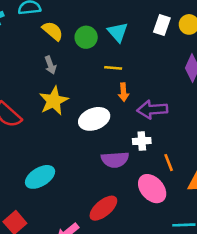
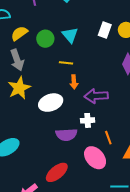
yellow semicircle: (53, 31) -> (19, 33), turned -78
gray arrow: (50, 65) -> (17, 60), size x1.5

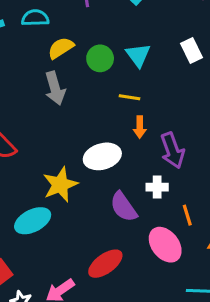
white rectangle: (105, 30) -> (191, 51), turned -49
yellow star: (19, 88) -> (60, 185), moved
purple arrow: (96, 96) -> (172, 150), turned -110
purple semicircle: (66, 135) -> (124, 207), turned 55

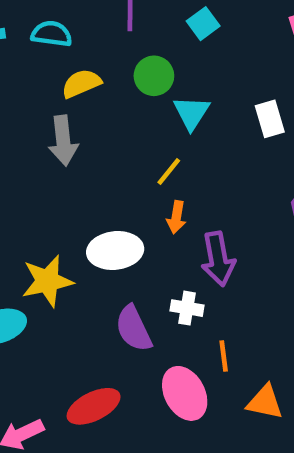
green circle: (100, 58) -> (154, 76), moved
yellow line: (129, 97) -> (169, 172), turned -70

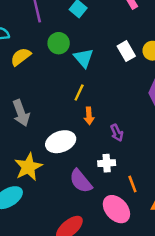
gray arrow: (63, 141) -> (21, 113), moved
purple arrow: (218, 259) -> (117, 133), size x0.6

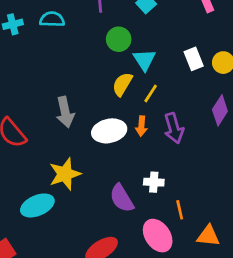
yellow semicircle: (21, 57) -> (122, 84), moved, turned -30
yellow line: (79, 92) -> (151, 93), moved
purple arrow: (117, 133) -> (174, 128), moved, size x1.5
white ellipse: (61, 142) -> (109, 131), moved

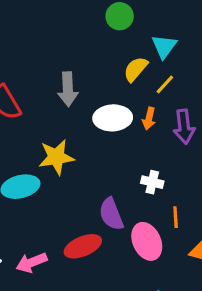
green circle: (119, 39) -> (120, 16), moved
purple semicircle: (122, 198) -> (111, 214), moved

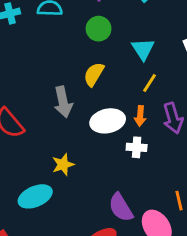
yellow semicircle: (136, 69) -> (94, 74), moved
yellow star: (56, 157) -> (63, 165), size x0.7
white cross: (152, 182) -> (137, 147), moved

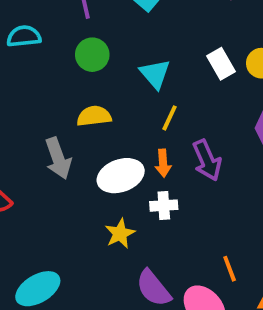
yellow semicircle: (94, 74) -> (94, 116), turned 60
yellow star: (63, 165) -> (120, 234), moved

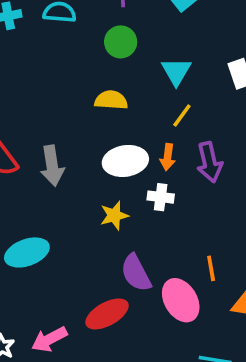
gray arrow: (58, 158) -> (52, 166), moved

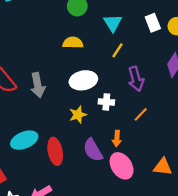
orange arrow: (168, 157) -> (117, 138), moved
orange line: (211, 268) -> (141, 114), moved, turned 56
red ellipse: (107, 314) -> (55, 151), moved, turned -70

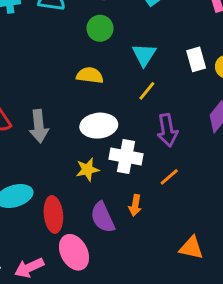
white cross: (106, 102) -> (126, 156), size x1.5
pink ellipse: (122, 166) -> (74, 252), moved

